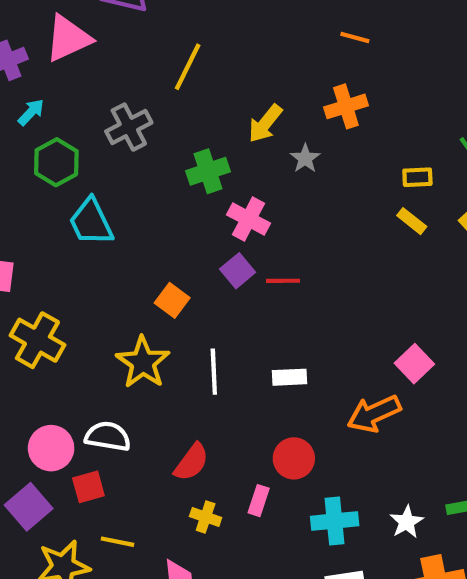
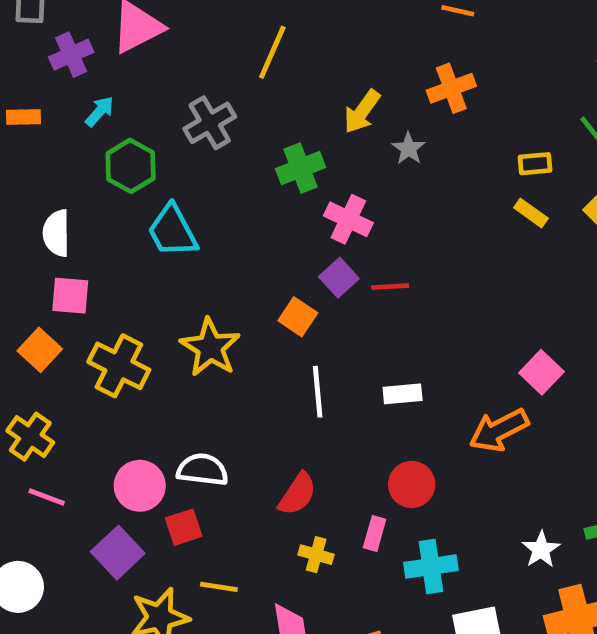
orange square: (172, 300) -> (298, 317), moved
yellow star: (143, 362) -> (210, 347), moved
cyan cross: (335, 521) -> (431, 566), moved

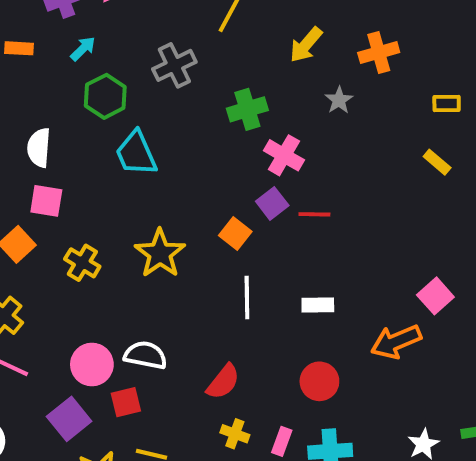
yellow arrow: (362, 112) -> (306, 45), moved
yellow rectangle: (535, 164) -> (447, 104), moved
yellow cross: (119, 366) -> (82, 263), size x0.7
pink rectangle: (375, 533) -> (282, 441), moved

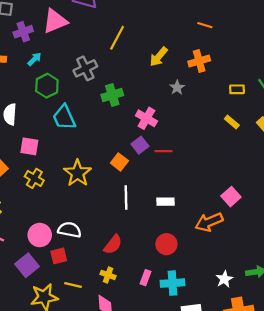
green cross: (247, 109) -> (112, 95), moved
pink square: (46, 201) -> (29, 146), moved
yellow cross: (235, 434) -> (108, 275), moved

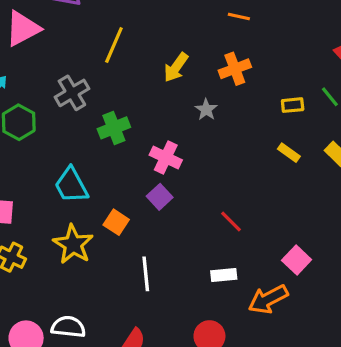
cyan trapezoid: (64, 117) -> (71, 185), moved
red line: (164, 151) -> (231, 221), moved, turned 49
orange square: (119, 162) -> (116, 222), moved
white rectangle: (165, 202) -> (224, 275), moved

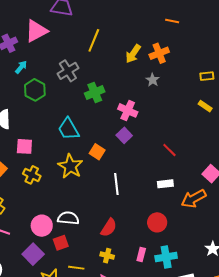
orange cross: (235, 69) -> (159, 53), moved

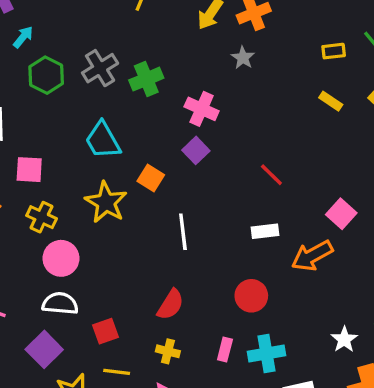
gray cross: (68, 71) -> (100, 68), moved
white semicircle: (68, 218) -> (60, 303), moved
pink circle: (42, 226) -> (61, 258), moved
red square: (61, 243) -> (105, 331), moved

